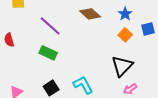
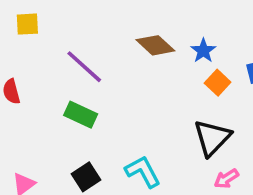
blue star: (125, 14) -> (203, 51), moved

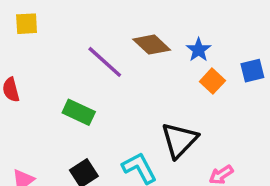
purple line: (84, 67) -> (105, 62), moved
black triangle: (212, 138) -> (179, 140), moved

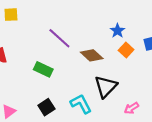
brown diamond: (152, 45) -> (92, 55), moved

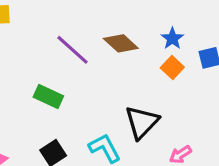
blue star: (117, 31) -> (172, 39), moved
brown diamond: (92, 55) -> (121, 43), moved

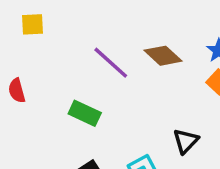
black triangle: (142, 122) -> (186, 141), size x0.7

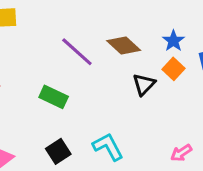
black triangle: (186, 141) -> (144, 84), moved

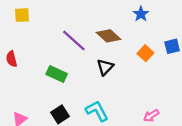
blue star: (173, 41) -> (141, 14), moved
black triangle: (144, 84) -> (105, 67), moved

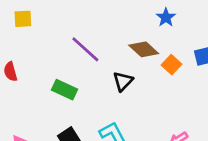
brown diamond: (109, 36) -> (144, 49), moved

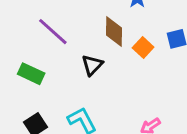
brown diamond: (144, 49) -> (114, 32), turned 48

